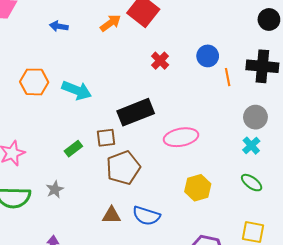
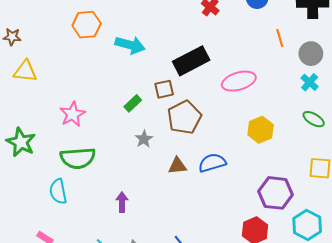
orange line: (228, 77) -> (280, 38), moved
orange hexagon: (34, 82) -> (87, 25), moved
gray star: (55, 189) -> (144, 139), moved
blue semicircle: (146, 216) -> (212, 163), turned 152

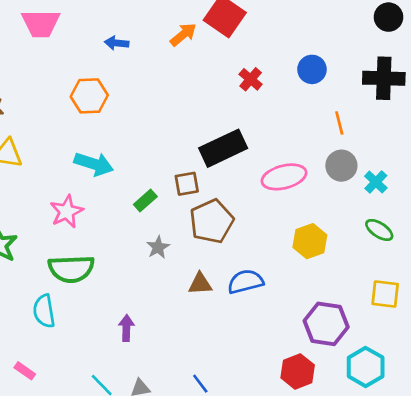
cyan arrow: (130, 45) -> (94, 164), moved
gray circle: (311, 54) -> (341, 166), moved

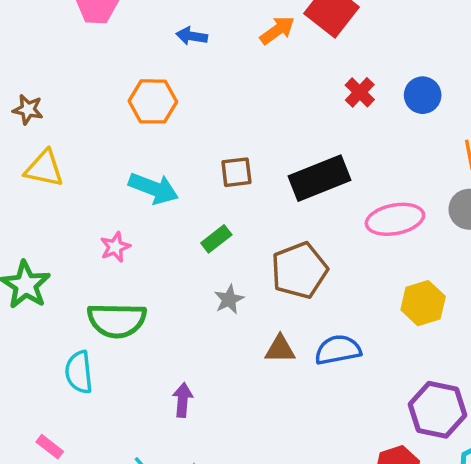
blue circle: (312, 69) -> (423, 95), moved
brown square: (187, 184) -> (236, 172), moved
pink star: (67, 212) -> (115, 247), size x0.7

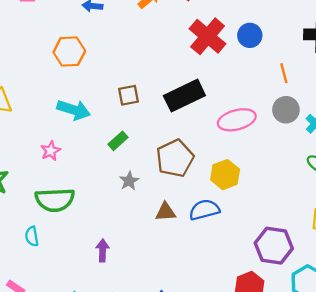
red cross: (360, 92) -> (208, 36), size x1.8
yellow hexagon: (423, 303) -> (225, 175), moved
cyan semicircle: (79, 372) -> (32, 236), size x0.7

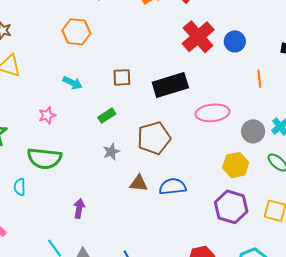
cyan arrow: (74, 110) -> (72, 83), size x0.7
gray circle: (286, 110) -> (253, 131), moved
yellow hexagon: (225, 175) -> (236, 165), moved
purple hexagon: (274, 246) -> (231, 207), moved

